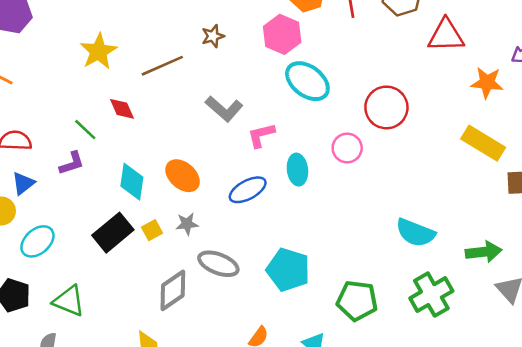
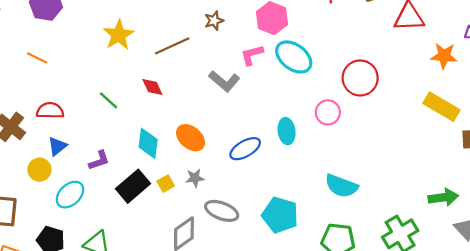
red diamond: (122, 109) -> (152, 87), moved
pink L-shape: (261, 135) -> (252, 55), moved
purple L-shape: (72, 163) -> (99, 160), moved
cyan semicircle: (415, 233) -> (341, 186), moved

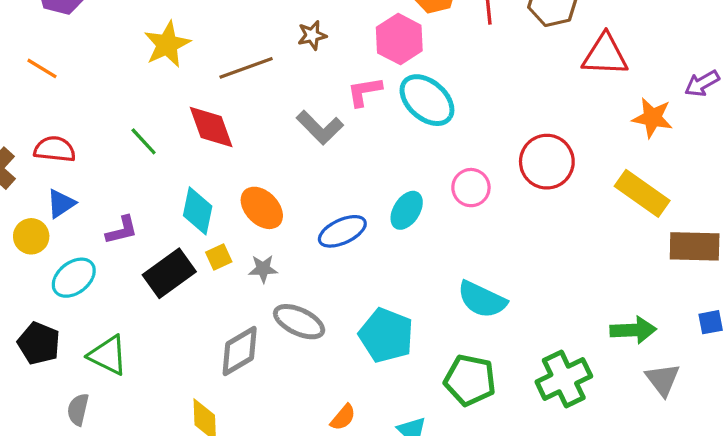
red circle: (360, 78) -> (547, 162), moved
red diamond: (152, 87) -> (211, 127), size x1.5
cyan ellipse: (287, 131) -> (407, 210), turned 35
yellow square: (166, 184) -> (219, 257), moved

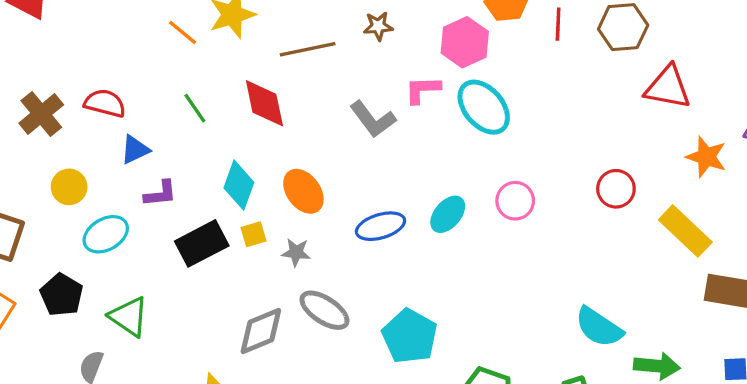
orange line: (42, 68) -> (183, 32), moved
red circle: (547, 162) -> (616, 189), moved, size x0.7
blue triangle: (61, 204) -> (135, 150), moved
cyan semicircle: (482, 300) -> (599, 327), moved

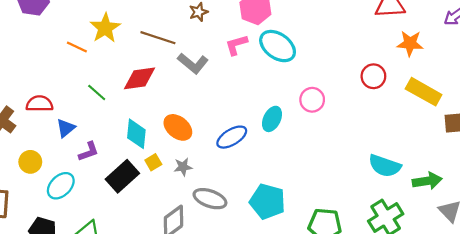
brown line: (308, 49) -> (158, 38), turned 44
red diamond: (264, 103) -> (139, 78), turned -72
gray L-shape: (373, 119) -> (193, 63), moved
orange star: (706, 157) -> (410, 43), moved

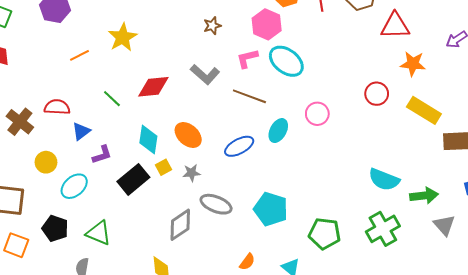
brown line: (158, 38) -> (249, 96), moved
orange line: (77, 47) -> (80, 55), moved, turned -54

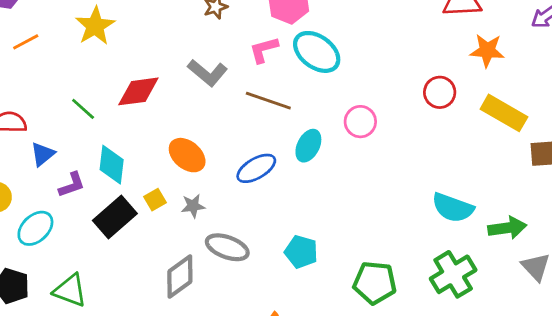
orange line: (80, 55) -> (26, 42), moved
cyan diamond: (148, 140) -> (112, 165), moved
cyan pentagon: (271, 209) -> (301, 252), size x0.7

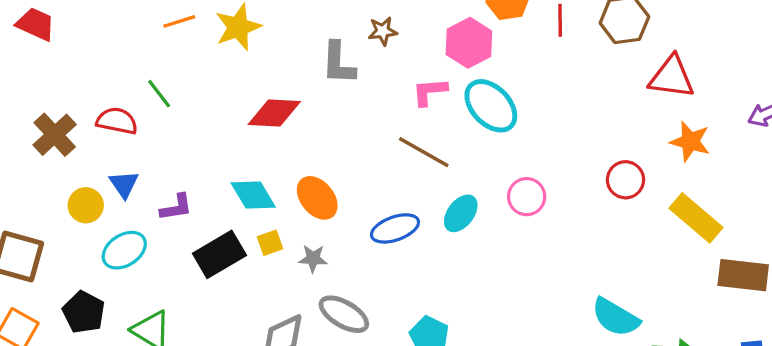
orange line: (26, 42) -> (179, 21), moved
gray L-shape: (208, 73) -> (338, 63), moved, turned 42
green line: (83, 109) -> (159, 94), moved
blue triangle: (43, 154) -> (124, 184), moved, turned -36
cyan diamond: (112, 165) -> (253, 195), moved, turned -48

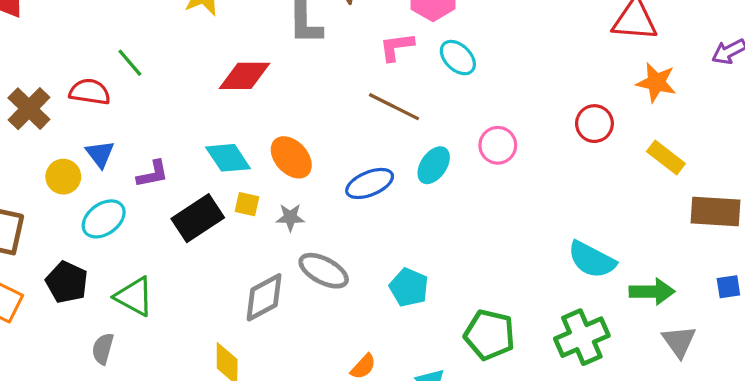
cyan ellipse: (491, 106) -> (458, 58), size x0.7
yellow rectangle: (696, 218) -> (666, 158), size x0.7
yellow square: (270, 243) -> (247, 204), turned 35

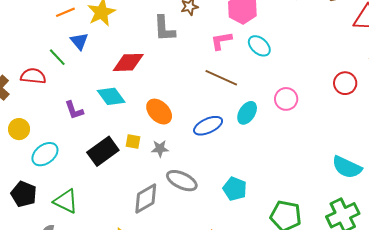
blue triangle: (100, 154) -> (79, 41), moved
cyan diamond: (228, 158) -> (111, 96), moved
purple L-shape: (153, 174) -> (74, 110), moved, turned 85

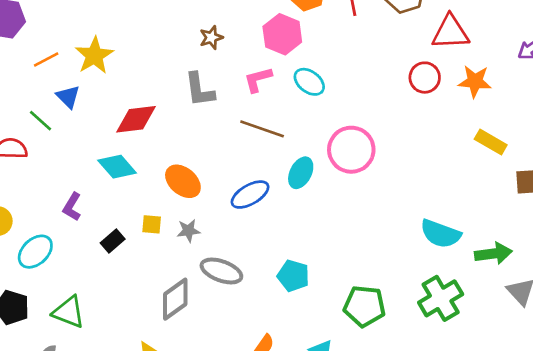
gray L-shape: (164, 29) -> (199, 90), moved
red circle: (345, 83) -> (425, 78), moved
pink circle: (286, 99) -> (351, 150), size x1.5
purple L-shape: (74, 110) -> (72, 207), moved, turned 55
black rectangle: (103, 151) -> (113, 241), size x0.6

